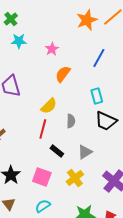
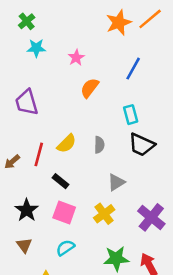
yellow semicircle: (49, 106) -> (67, 144), moved
red line: (43, 129) -> (39, 154), moved
black rectangle: (57, 151) -> (61, 181), moved

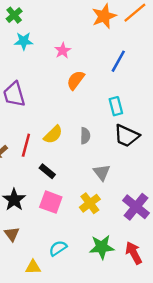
gray triangle: (116, 182) -> (102, 172), turned -36
cyan semicircle: (65, 248) -> (58, 248), moved

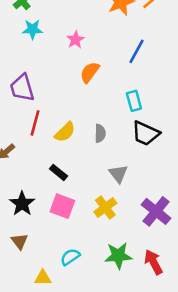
red line: (26, 145) -> (35, 123), moved

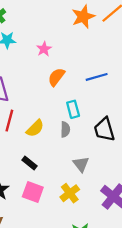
blue line: (137, 51) -> (97, 77), moved, turned 45
cyan rectangle: (134, 101) -> (73, 109), moved
black trapezoid: (146, 133) -> (104, 129), turned 50

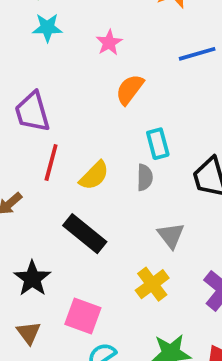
blue line: (97, 77) -> (197, 54), moved
black rectangle: (30, 163) -> (85, 234), size x1.6
pink square: (33, 192) -> (83, 316), moved

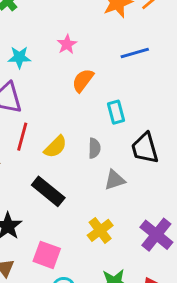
cyan star: (47, 28) -> (19, 57), moved
cyan rectangle: (158, 144) -> (116, 112), moved
gray triangle: (171, 235) -> (115, 180), moved, turned 50

